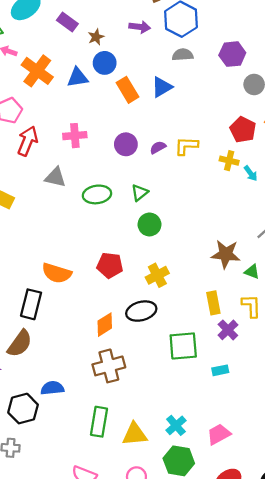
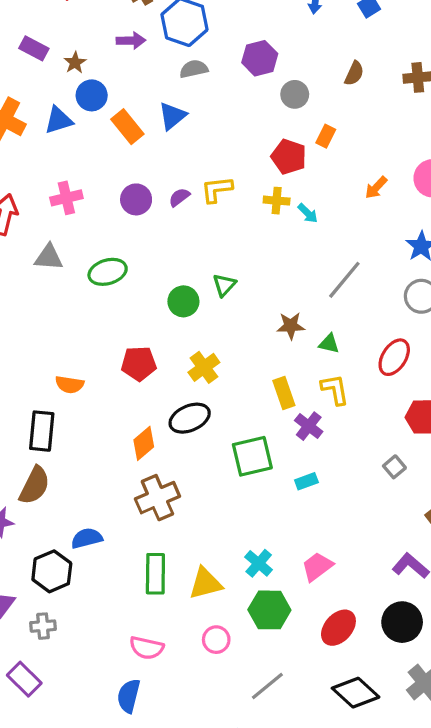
green triangle: (140, 193) -> (224, 285), moved
brown star: (226, 254) -> (291, 326), size x0.7
orange semicircle: (57, 273) -> (70, 385), size x0.7

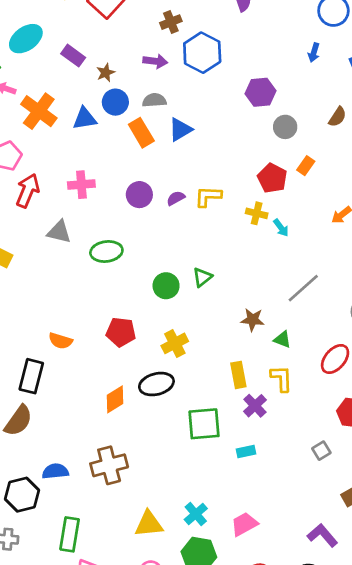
gray semicircle: (194, 69) -> (154, 100), moved
brown cross: (157, 498) -> (109, 465), moved
green rectangle: (155, 574) -> (70, 534), moved

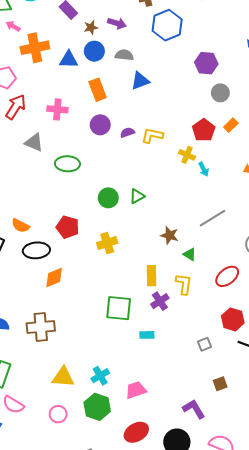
purple arrow: (155, 61) -> (117, 23), moved
orange cross: (39, 111) -> (35, 48), turned 32
orange rectangle: (141, 133) -> (98, 90), moved
black ellipse: (156, 384) -> (36, 250), moved

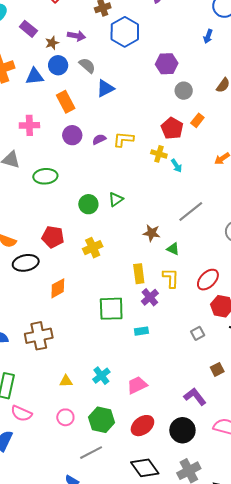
gray semicircle: (124, 55) -> (87, 65), turned 42
red ellipse: (227, 276) -> (208, 280), moved
orange diamond: (54, 278) -> (58, 288), moved
yellow triangle: (63, 377) -> (66, 381), size x0.6
green hexagon: (97, 407) -> (102, 420), moved

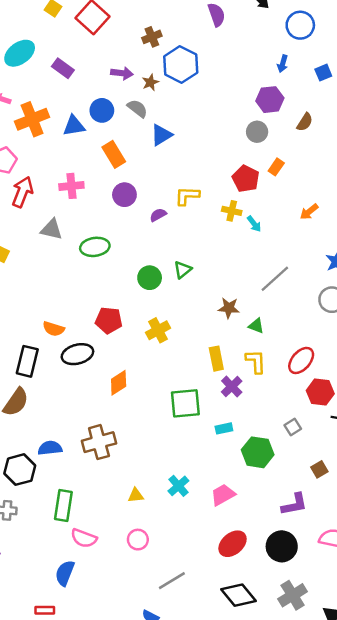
brown star: (52, 43) -> (150, 82), moved
purple hexagon: (167, 64) -> (270, 100), moved
purple semicircle: (99, 139) -> (158, 215), moved
purple L-shape: (195, 397) -> (294, 504), turned 120
green hexagon: (102, 420) -> (258, 452), moved

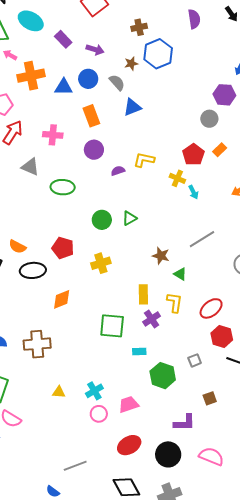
cyan ellipse: (20, 53) -> (31, 21), turned 55
purple arrow: (122, 73) -> (95, 50), moved
pink circle: (138, 540) -> (99, 414), moved

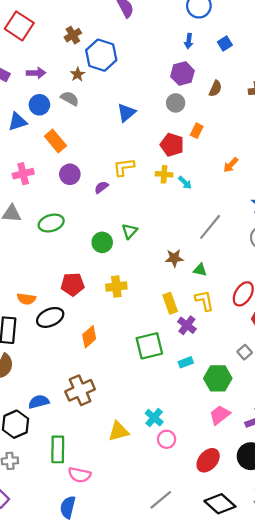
blue triangle: (132, 107) -> (126, 113), moved
yellow cross: (101, 263) -> (116, 287), turned 30
yellow triangle: (59, 392) -> (119, 431), size x1.5
pink trapezoid: (129, 404) -> (220, 415), moved

